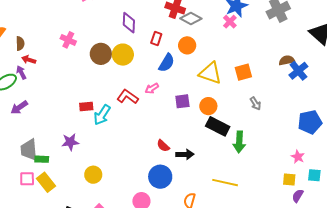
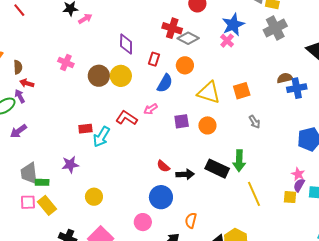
blue cross: (298, 71) -> (297, 88), turned 30
black rectangle: (218, 126) -> (217, 169), moved
yellow line: (225, 183) -> (254, 194), moved, turned 55
purple semicircle: (298, 196) -> (299, 185), moved

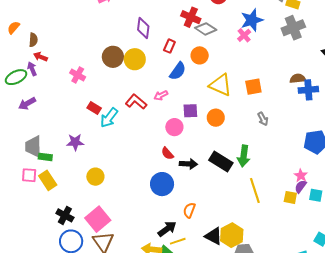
pink cross: (66, 63) -> (78, 75), moved
red rectangle: (85, 129) -> (94, 108), turned 32
pink circle: (143, 222) -> (174, 127), moved

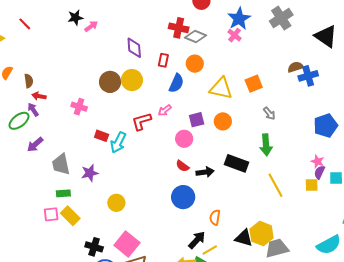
red L-shape: (136, 102) -> (142, 121), turned -45
gray trapezoid: (33, 146) -> (61, 164), moved
green arrow: (244, 156) -> (266, 145), moved

